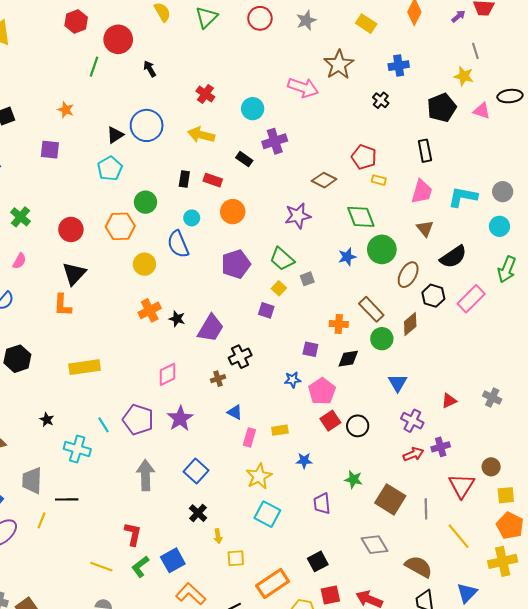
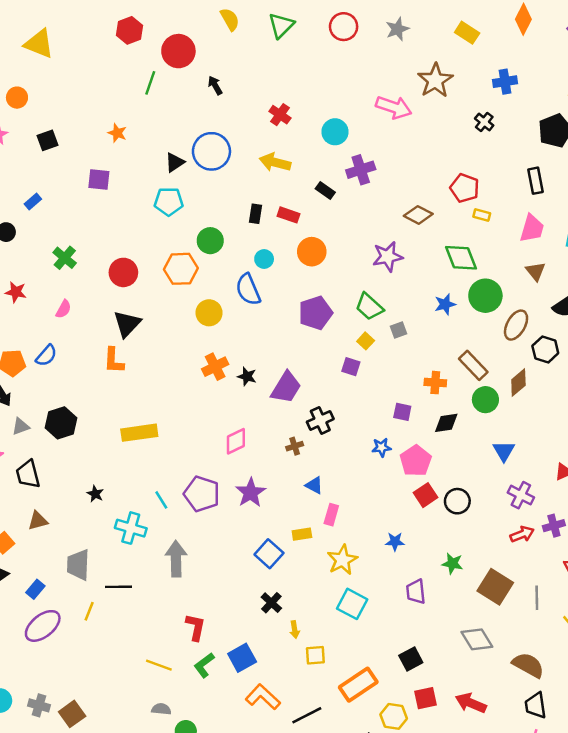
cyan pentagon: (110, 169) -> (169, 202), turned 30
yellow rectangle: (280, 430) -> (302, 534), moved
gray arrow: (145, 475) -> (176, 559), moved

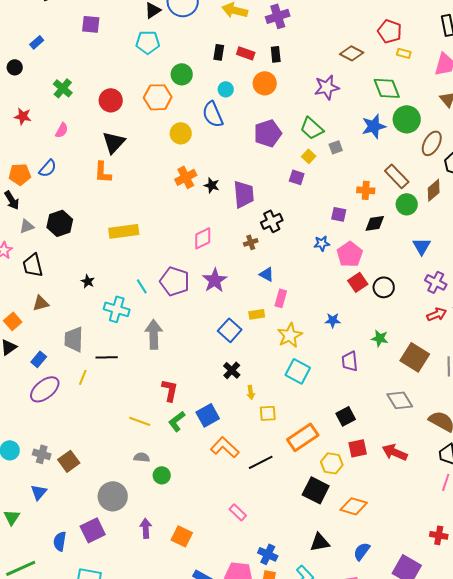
purple cross: (361, 170) -> (278, 16), moved
black rectangle: (325, 190) -> (276, 54), moved, turned 49
blue star: (445, 304) -> (374, 126), size x1.4
purple trapezoid: (286, 387) -> (244, 194), turned -36

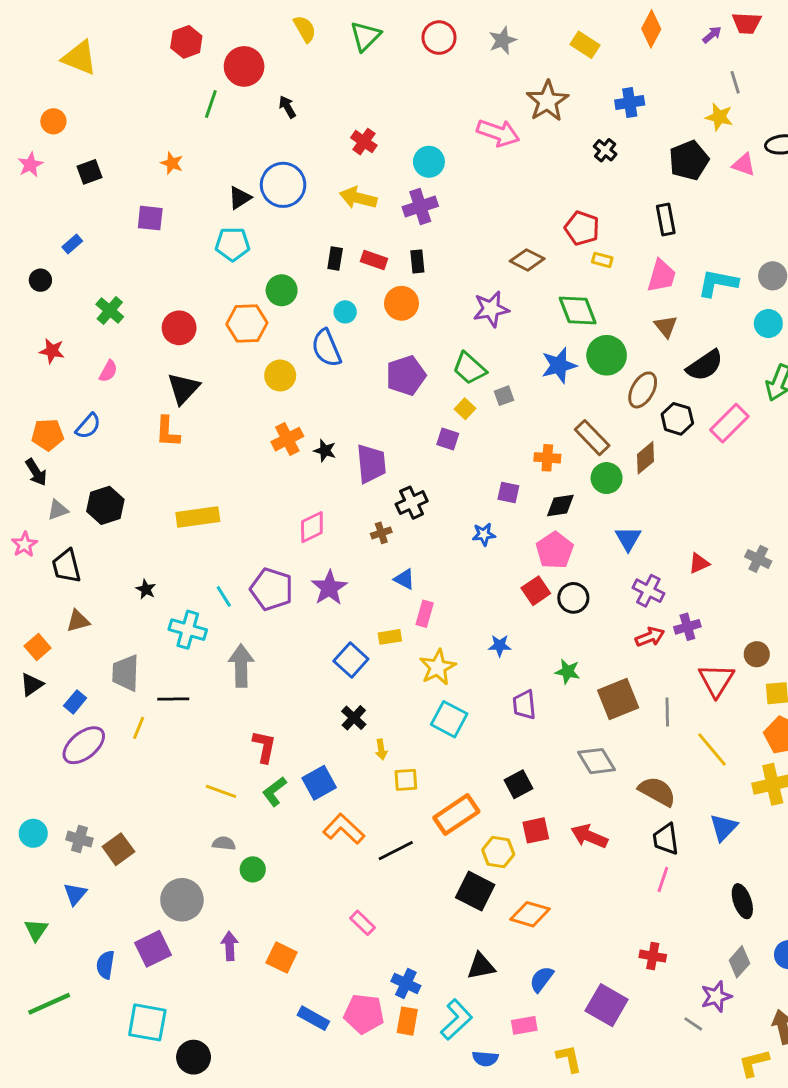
pink pentagon: (350, 254) -> (555, 550), moved
brown square: (415, 357) -> (618, 699), turned 36

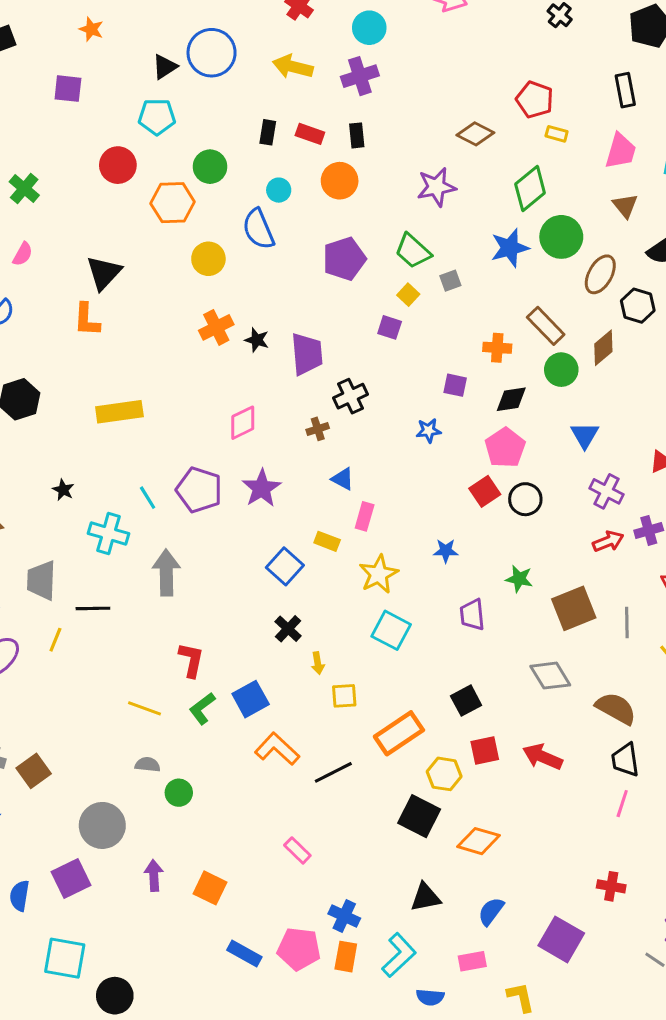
green diamond: (578, 311) -> (530, 189), turned 72
red circle: (179, 328) -> (118, 165), moved
yellow rectangle: (390, 637) -> (327, 541), turned 30

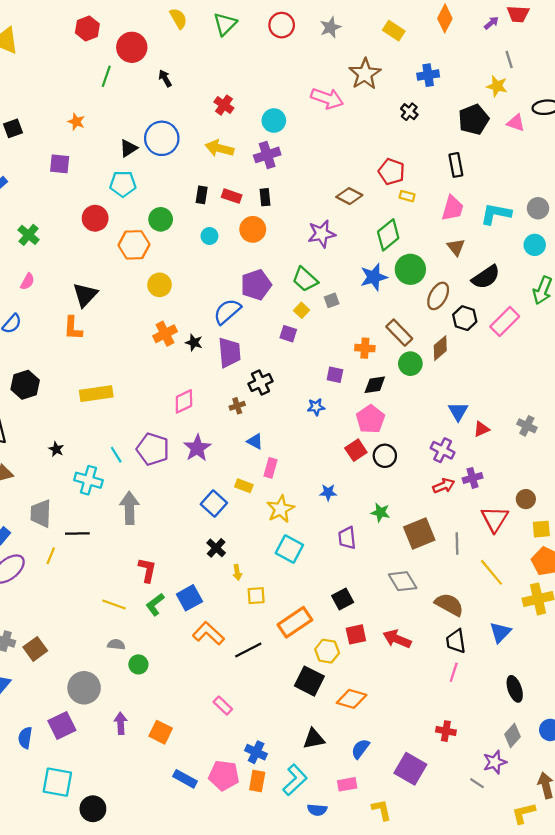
blue semicircle: (258, 229) -> (227, 311), moved, turned 72
blue triangle: (585, 435) -> (458, 411), moved

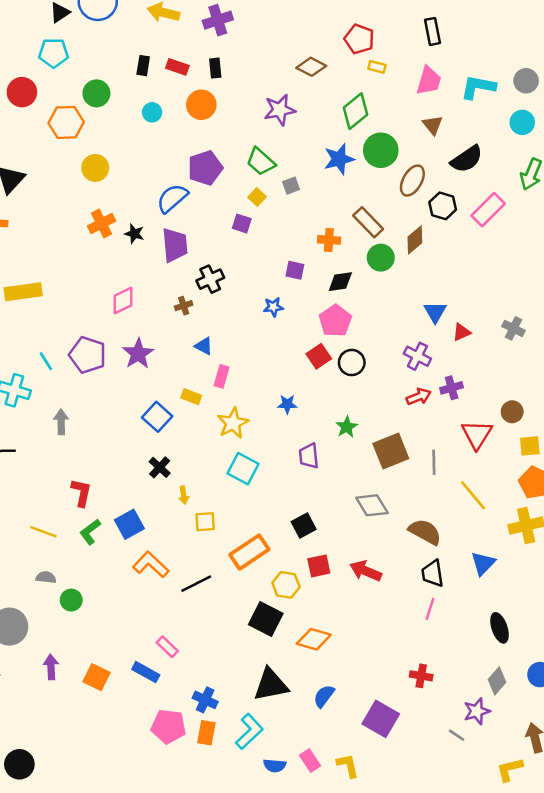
gray arrow: (130, 508) -> (61, 422), size x0.7
green star: (380, 512) -> (347, 427), turned 30
black triangle: (314, 739) -> (271, 685), size x1.4
blue rectangle: (185, 779) -> (146, 672), moved
pink rectangle: (347, 784) -> (310, 761), moved, turned 66

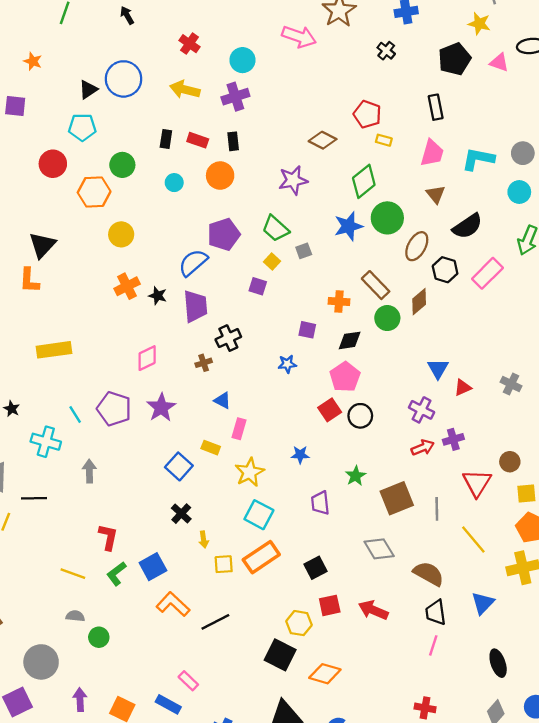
orange rectangle: (249, 552) -> (261, 557), moved

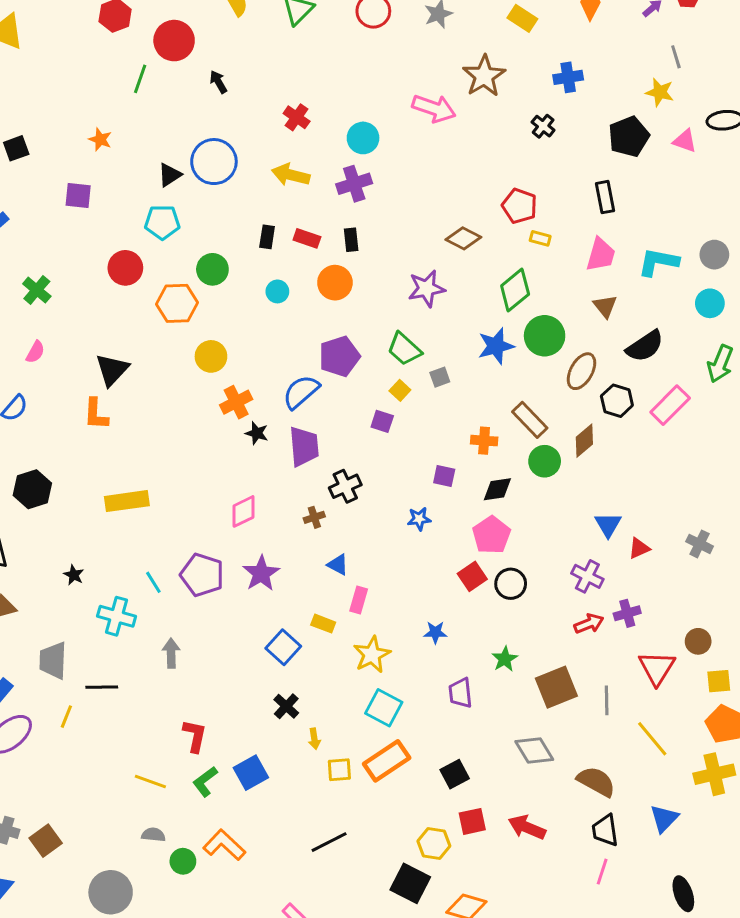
orange cross: (127, 286) -> (236, 402), moved
orange L-shape: (173, 604) -> (224, 845), moved

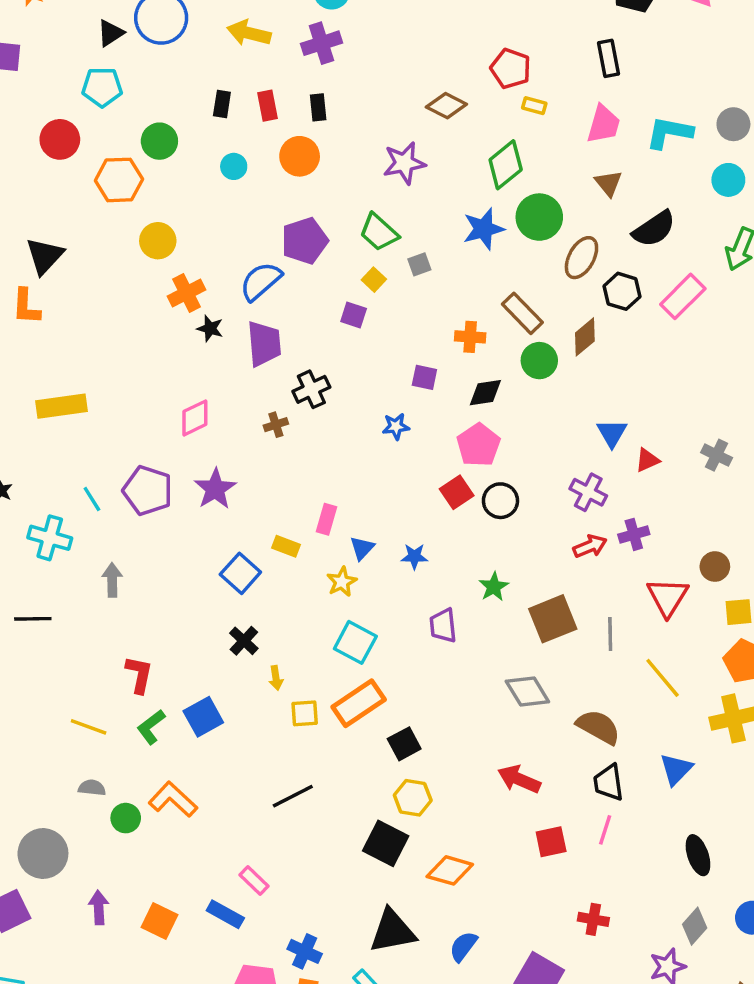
red rectangle: (307, 238) -> (267, 106), turned 60
blue triangle: (338, 565) -> (362, 548), moved, turned 45
yellow star: (372, 655) -> (342, 582), size x0.7
black square: (455, 774) -> (404, 744), moved
red square: (472, 821) -> (551, 842), moved

